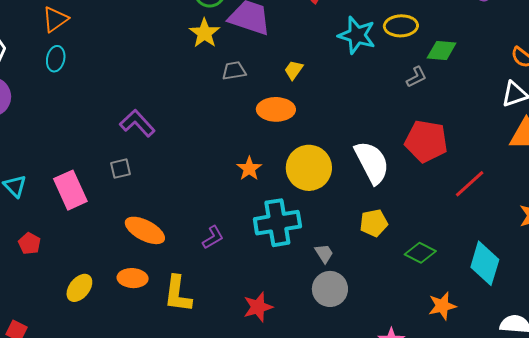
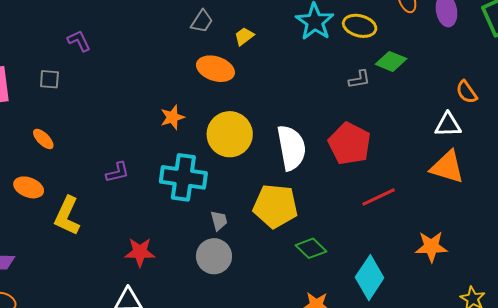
gray trapezoid: (234, 71) -> (202, 21), moved, turned 115
purple L-shape: (137, 123) -> (79, 41), size x0.7
yellow pentagon: (374, 223) -> (275, 206), size x1.6
orange ellipse: (145, 230) -> (43, 139), moved, size x0.6

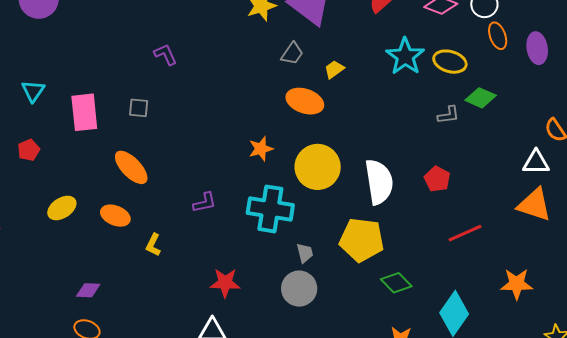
purple L-shape: (79, 41) -> (165, 54), moved
orange ellipse: (43, 139) -> (131, 167), size x1.6
red pentagon: (350, 144) -> (437, 179), size x0.6
yellow L-shape: (67, 216) -> (153, 245), size x0.6

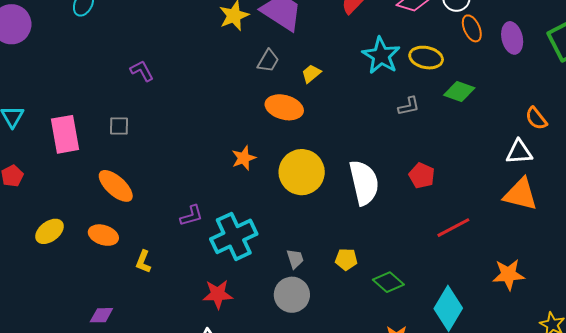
gray L-shape: (448, 115) -> (409, 106), moved
cyan cross: (270, 209) -> (234, 236), moved, turned -30
yellow pentagon: (362, 240) -> (346, 259), moved, size x0.5
purple diamond: (88, 290) -> (101, 315), moved

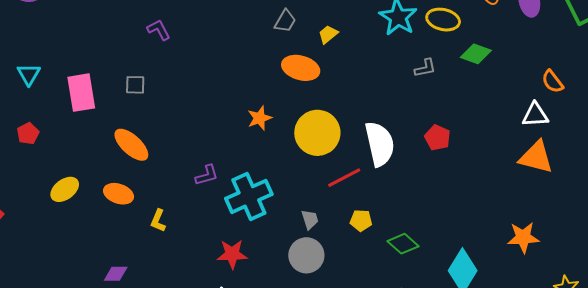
red line: (453, 228) -> (344, 178), moved

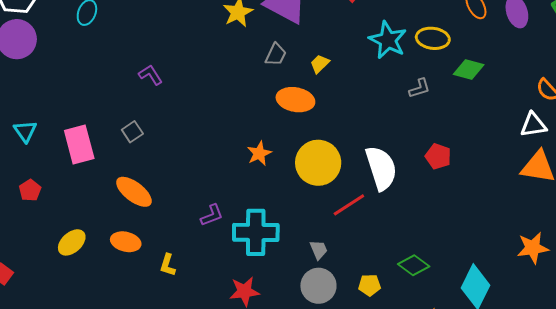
gray square: (135, 85) -> (132, 132), turned -30
cyan cross: (249, 196) -> (256, 232), turned 30
yellow pentagon: (361, 220) -> (369, 285), moved

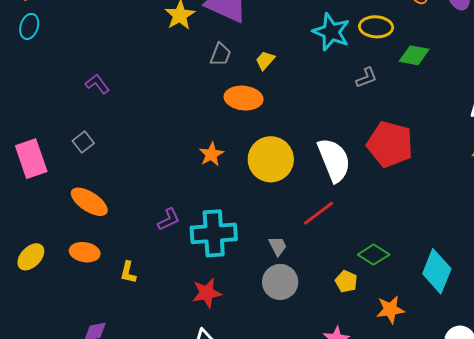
red pentagon: (438, 156) -> (390, 144), size x1.8
red line: (349, 205) -> (319, 213), moved
yellow pentagon: (369, 285) -> (346, 281), moved, turned 30

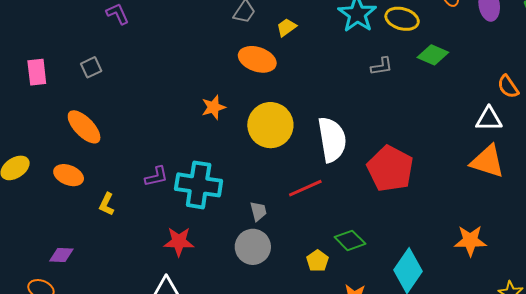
red pentagon: (390, 144) -> (390, 169), moved
pink rectangle: (31, 159) -> (37, 72), size x0.7
purple L-shape: (169, 219) -> (156, 176), moved

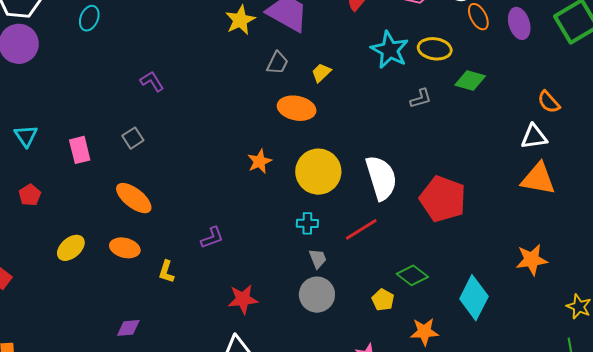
cyan cross: (199, 185) -> (307, 223), moved, size x0.5

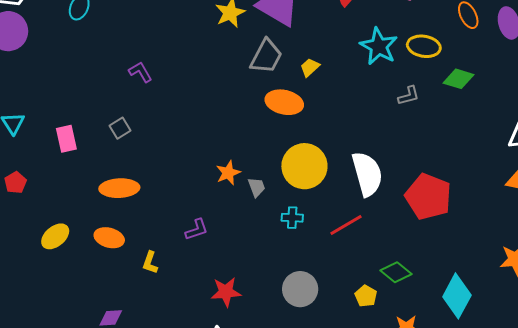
gray trapezoid: (277, 63) -> (266, 56), size x1.5
orange star: (260, 161) -> (228, 173), moved
orange ellipse: (134, 198) -> (119, 188), turned -42
gray trapezoid: (318, 259) -> (257, 187), moved

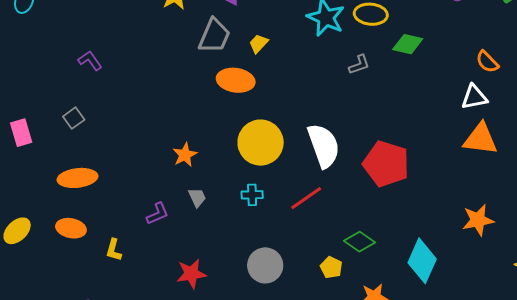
gray trapezoid: (257, 187) -> (197, 197), moved

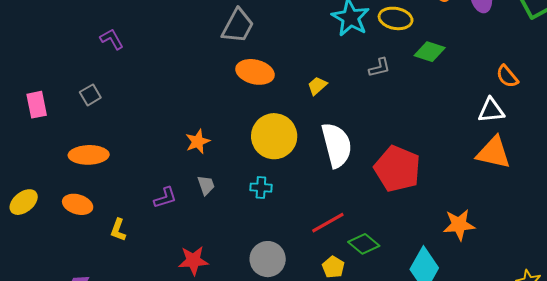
yellow trapezoid: (259, 44) -> (317, 86), moved
red line: (306, 198) -> (328, 223), moved
orange star: (478, 220) -> (459, 225), moved

